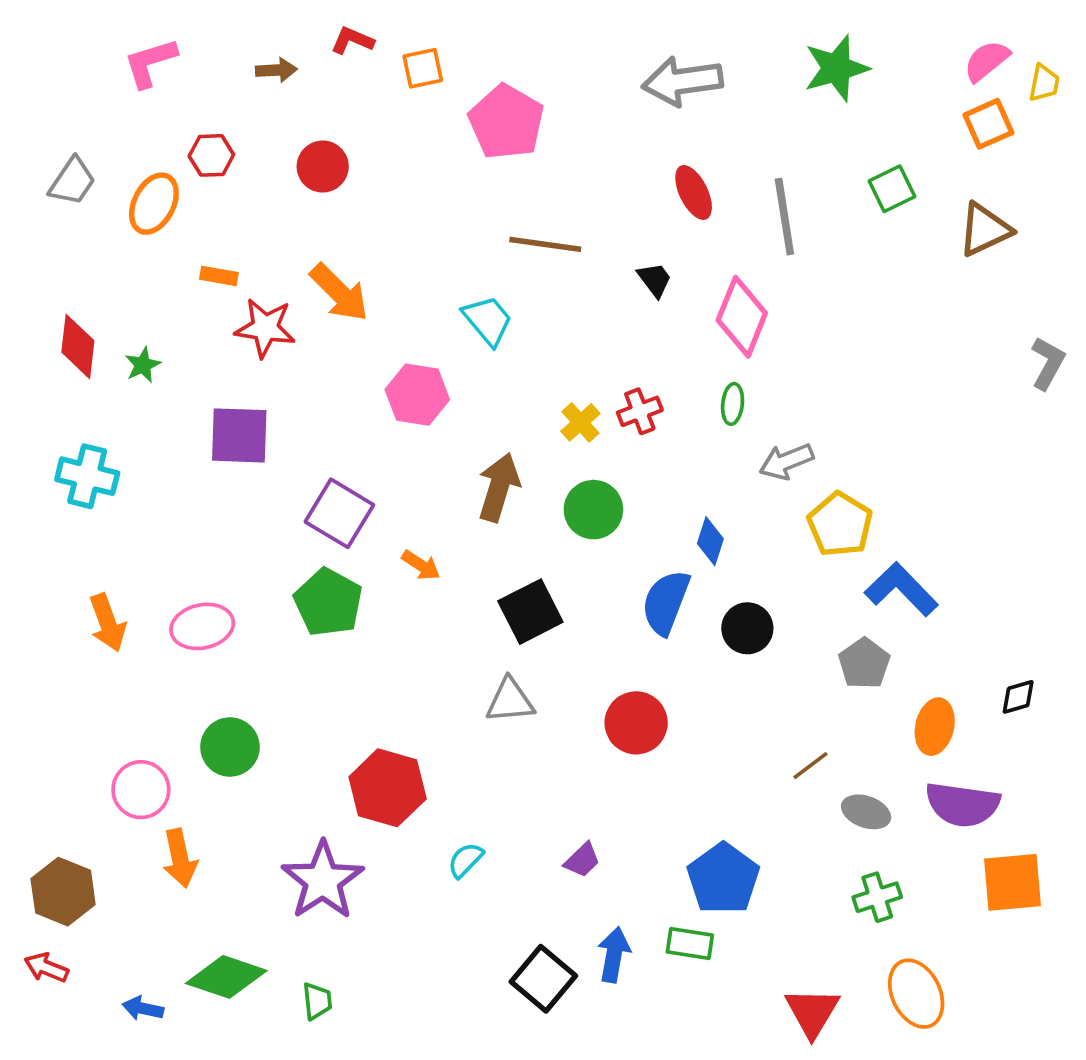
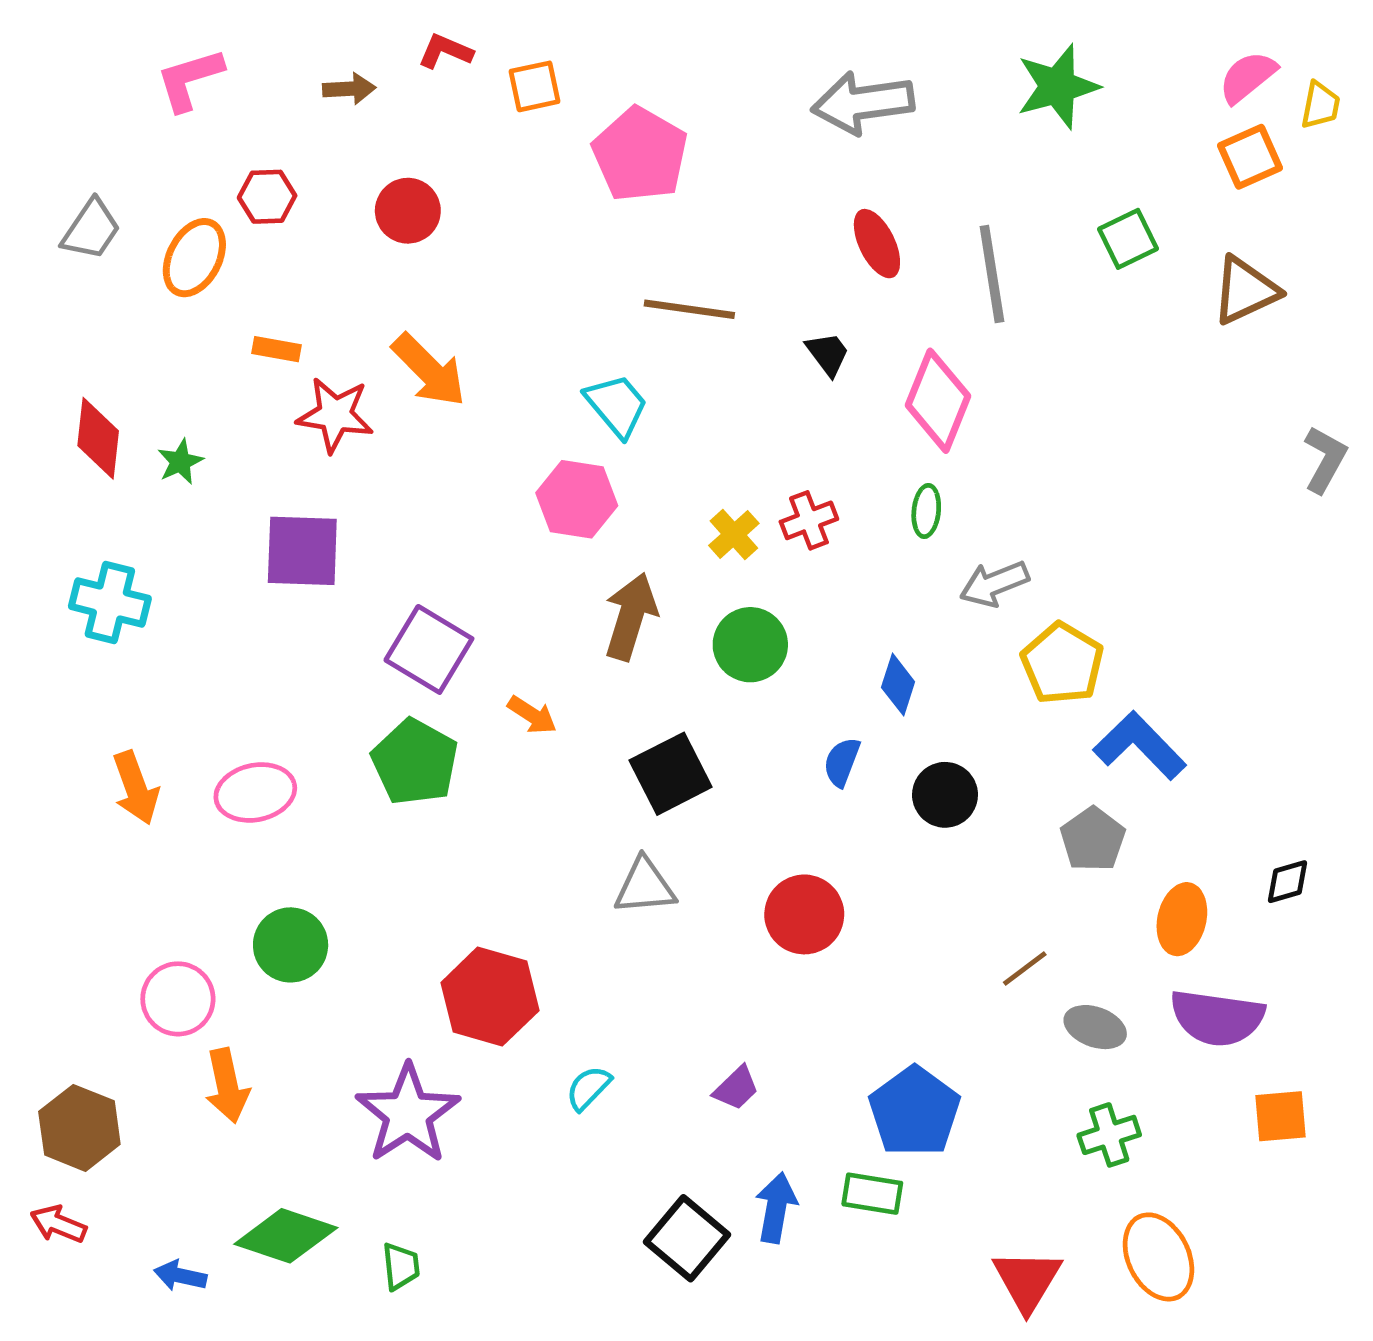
pink hexagon: (417, 395) -> (577, 499), moved
blue semicircle: (666, 602) -> (842, 762), size x0.6
orange square: (1013, 882) -> (1280, 1116), size x0.7

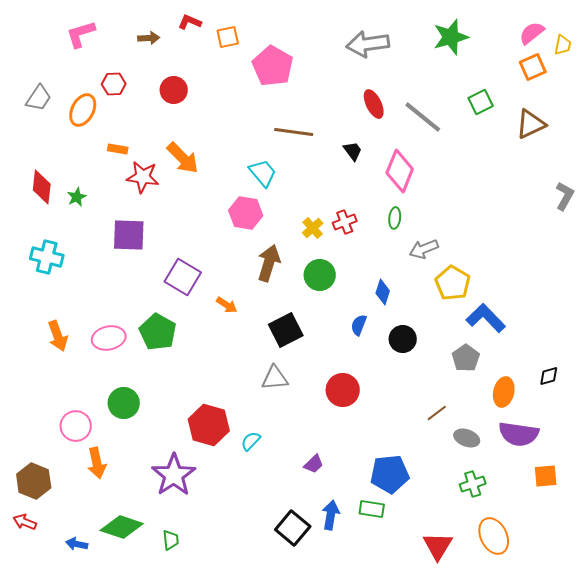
gray line: (992, 274) -> (423, 117), turned -42
green pentagon: (415, 762) -> (158, 332), moved
cyan semicircle: (588, 1088) -> (251, 441), moved
blue pentagon: (915, 1112) -> (390, 474), turned 30

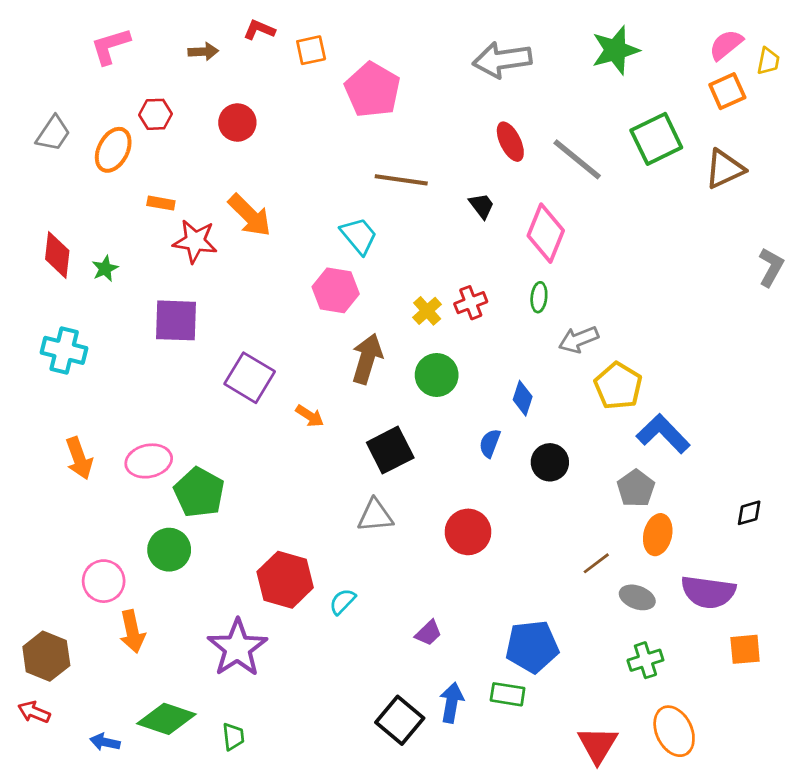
green square: (481, 102) -> (656, 139), size x1.5
green pentagon: (158, 332) -> (199, 492), moved
orange ellipse: (504, 392) -> (658, 535), moved

